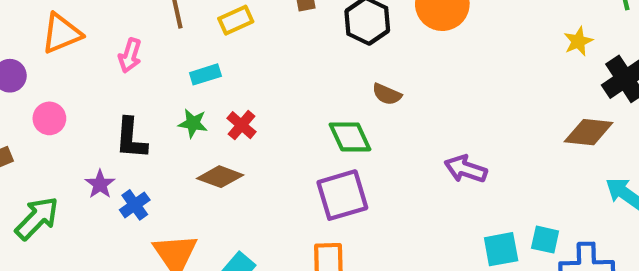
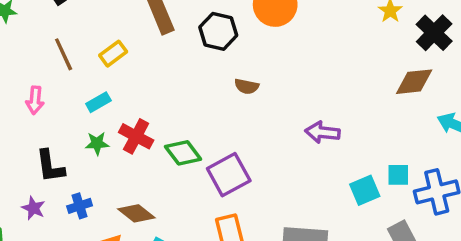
red cross: (242, 125) -> (136, 136), size x1.4
green diamond: (350, 137) -> (183, 153), moved
brown diamond: (220, 177) -> (136, 213), moved, turned 30
blue cross: (135, 205) -> (80, 206), moved, turned 30

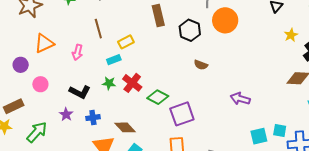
yellow rectangle: (113, 54) -> (126, 42), moved
green diamond: (183, 153) -> (158, 97), turned -35
black L-shape: (50, 166) -> (80, 92), turned -65

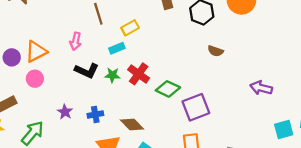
orange triangle: (44, 43) -> (36, 52), moved
black L-shape: (80, 92) -> (87, 71), moved

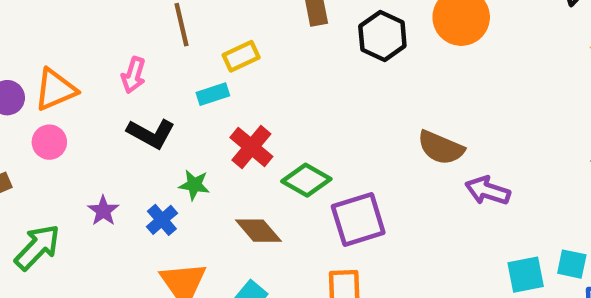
brown semicircle: (215, 51) -> (441, 148), moved, size x1.5
green star: (112, 75) -> (194, 185), moved
blue cross: (95, 115) -> (162, 220), turned -35
brown diamond: (132, 124) -> (258, 231), moved

